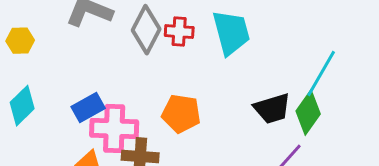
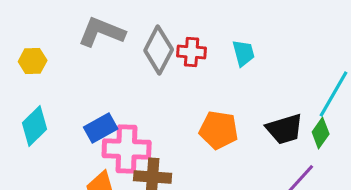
cyan trapezoid: (231, 33) -> (244, 53), size x0.6
green diamond: (308, 113) -> (321, 133), size x0.7
orange pentagon: (181, 114) -> (219, 130), moved

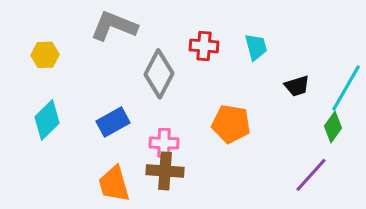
gray diamond: (159, 50) -> (159, 74), moved
black trapezoid: (285, 129) -> (297, 86), moved, size x0.7
pink cross: (127, 149) -> (164, 143), moved, size x0.6

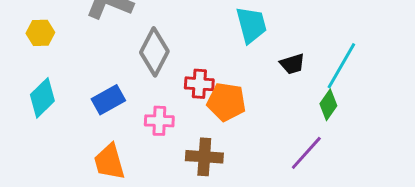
red cross: (204, 46) -> (199, 84), moved
cyan trapezoid: (256, 47) -> (251, 25), size x1.4
brown cross: (165, 171) -> (204, 157), moved

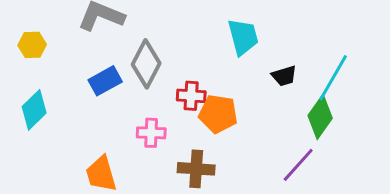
blue rectangle: (108, 100) -> (105, 81), moved
green diamond: (328, 105) -> (320, 117), size x1.4

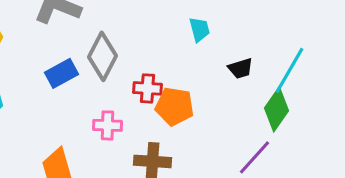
cyan trapezoid: (243, 37) -> (200, 29), size x0.7

